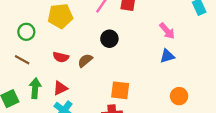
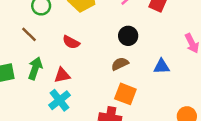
blue triangle: (167, 56) -> (162, 67), moved
brown semicircle: (85, 60) -> (120, 64), moved

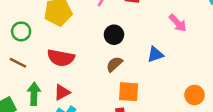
red semicircle: (71, 42) -> (61, 58), size x1.5

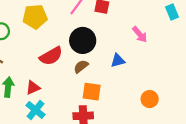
black circle: (114, 35) -> (83, 40), size x1.5
red semicircle: (61, 58) -> (51, 56), moved, turned -45

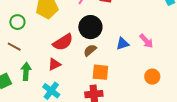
pink arrow: (140, 34) -> (146, 41), moved
red triangle: (33, 88) -> (54, 64), moved

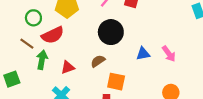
red semicircle: (63, 42) -> (53, 35), moved
brown semicircle: (90, 50) -> (98, 61), moved
green arrow: (26, 71) -> (42, 60), moved

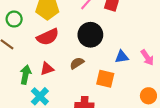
red semicircle: (53, 35) -> (48, 37), moved
green arrow: (42, 60) -> (26, 75), moved
orange square: (116, 82) -> (105, 79), moved

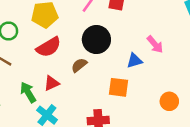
pink arrow: (147, 57) -> (155, 44), moved
brown semicircle: (77, 63) -> (79, 65), moved
green arrow: (26, 75) -> (28, 92), turned -36

